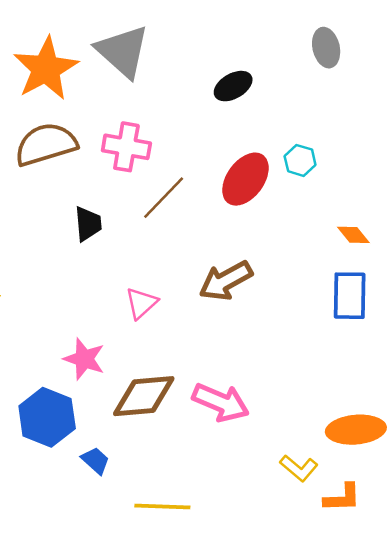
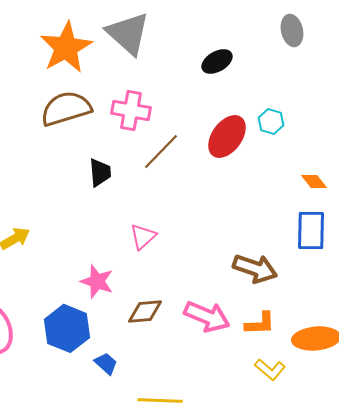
brown arrow: (226, 281) -> (255, 268), moved, turned -132
brown diamond: (144, 396) -> (145, 311), size x0.7
orange L-shape: (342, 498) -> (260, 323), moved

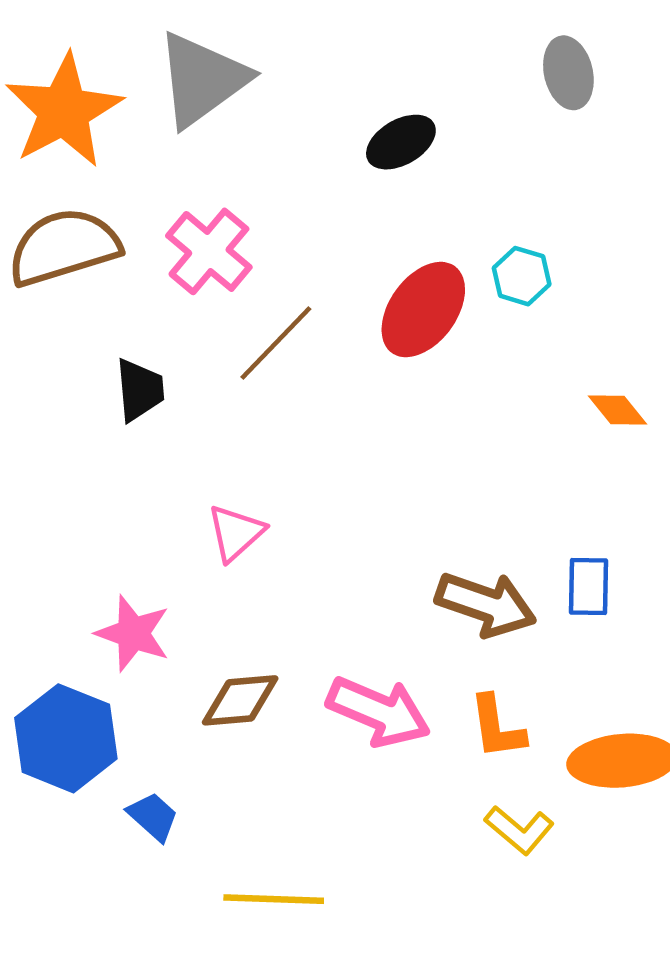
gray triangle: (128, 33) -> (202, 80), turned 42
pink cross: (131, 110) -> (209, 251), turned 30
blue rectangle: (311, 230) -> (589, 586), moved, size x0.7
orange L-shape: (260, 323) -> (497, 727), turned 84

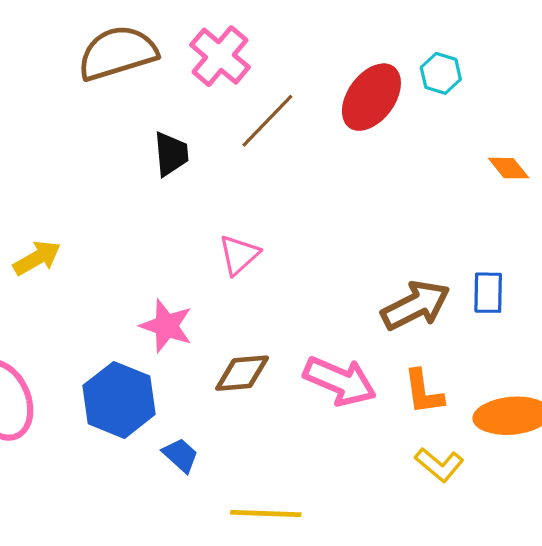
brown arrow: (486, 604) -> (416, 305), turned -46

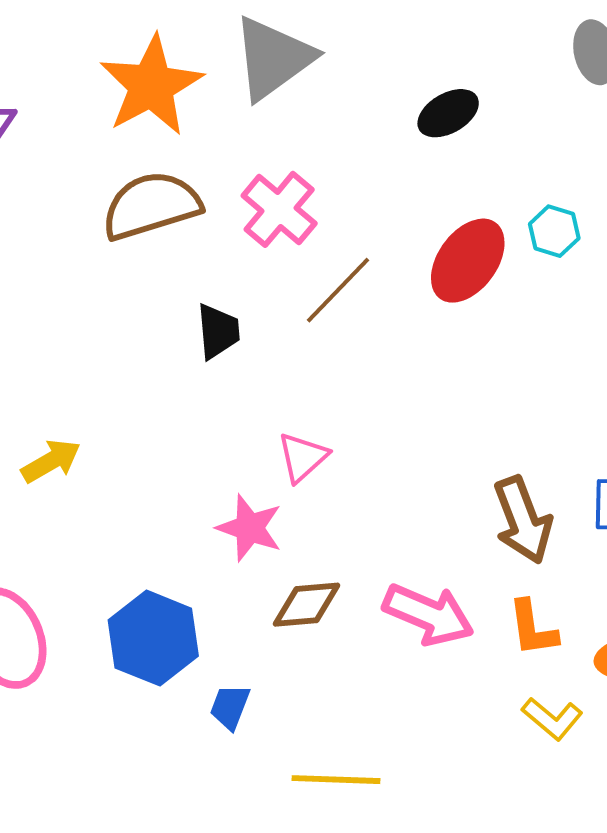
brown arrow: (416, 305) -> (523, 520), turned 96
pink star: (166, 326) -> (250, 528), moved
blue trapezoid: (181, 455) -> (230, 707), turned -111

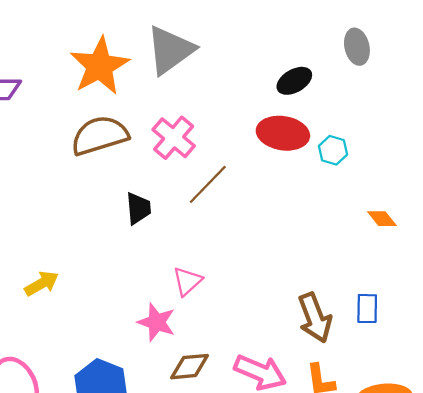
black ellipse: (448, 113) -> (294, 81), moved
red ellipse: (468, 261) -> (283, 133), moved, turned 63

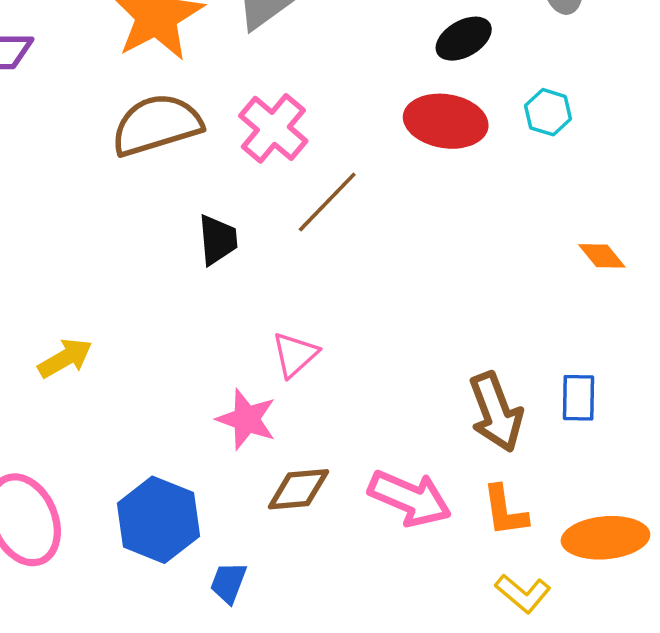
cyan hexagon: (333, 150) -> (548, 112), moved

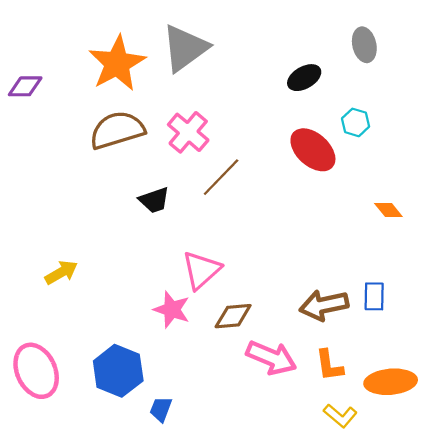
red ellipse: (446, 121) -> (313, 150), moved, turned 33
black trapezoid: (218, 240) -> (154, 200), turned 76
pink triangle: (295, 355) -> (201, 270), size x1.4
brown arrow: (496, 412) -> (324, 305), turned 99
brown diamond: (298, 489) -> (233, 316), moved

